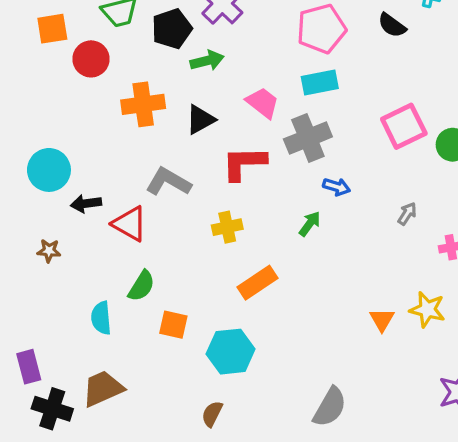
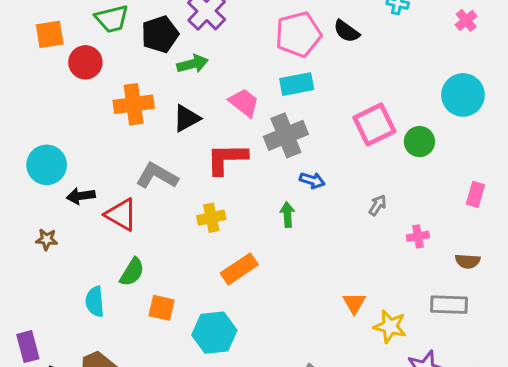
black semicircle: (392, 25) -> (346, 31), moved
green arrow: (310, 224) -> (287, 215), turned -40
yellow star: (427, 310) -> (390, 326), moved

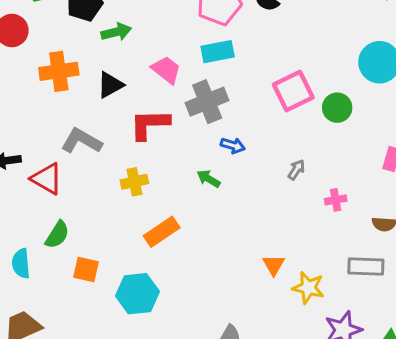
green arrow: (287, 215) -> (209, 179), turned -55

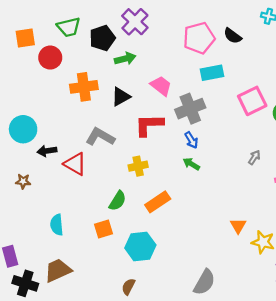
cyan rectangle: (218, 52) -> (212, 73), moved
blue arrow: (233, 145) -> (191, 140), moved, turned 42
green semicircle: (57, 235) -> (118, 201), moved
orange square: (86, 269) -> (103, 229), turned -30

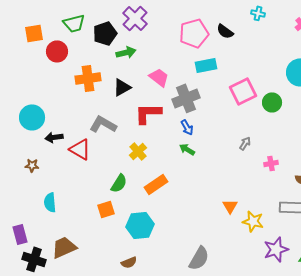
yellow cross: (138, 166) -> (138, 151), turned -30
cyan semicircle: (57, 225) -> (50, 202), moved
brown semicircle: (128, 287) -> (129, 262), turned -140

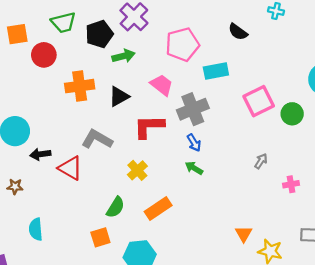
pink pentagon: (194, 33) -> (182, 44), moved

